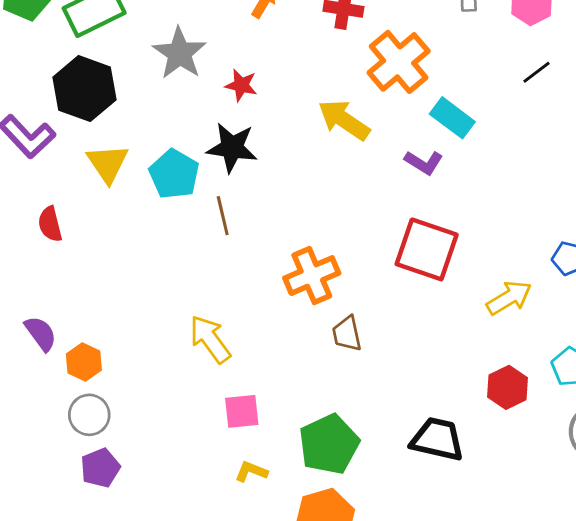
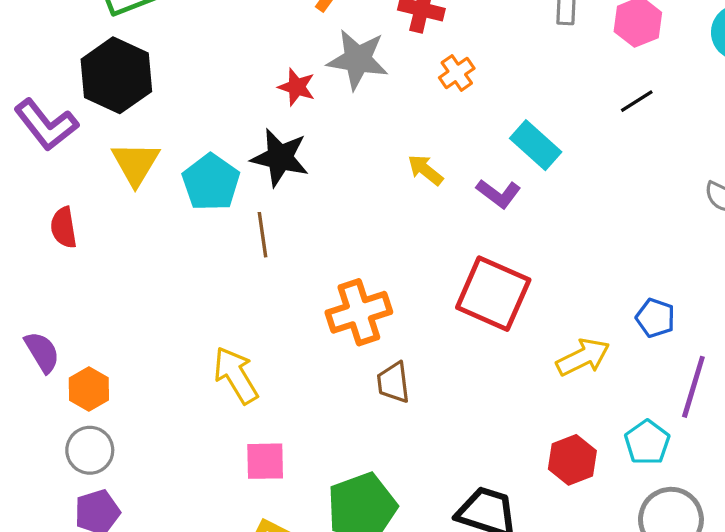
gray star: (180, 53) -> (358, 60), moved, turned -30
orange cross: (399, 62) -> (457, 73), moved, size x0.5
yellow arrow: (344, 120) -> (425, 170), moved, size x0.6

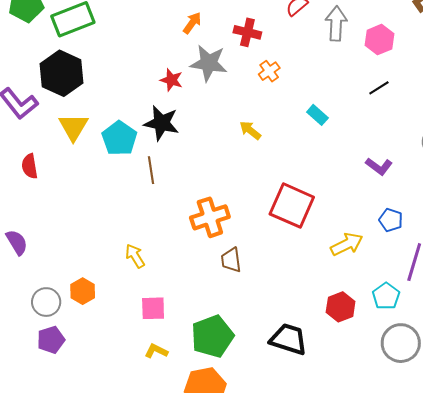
cyan rectangle: (536, 145) -> (317, 115), size x0.7
purple L-shape: (499, 194) -> (379, 166), moved
yellow arrow: (236, 375) -> (135, 256), size x0.7
orange hexagon: (89, 389) -> (83, 291), moved

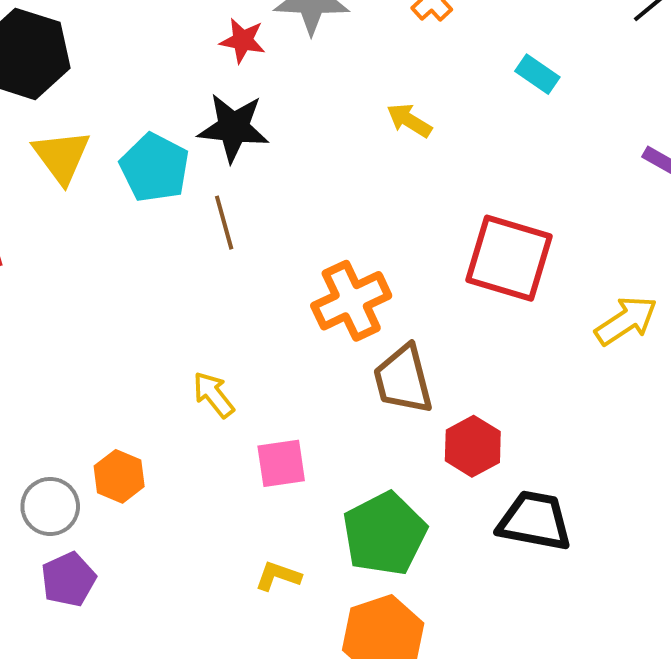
brown trapezoid: (231, 260) -> (403, 379), size x1.4
red hexagon: (341, 307) -> (473, 446), moved
pink square: (153, 308) -> (281, 463), moved

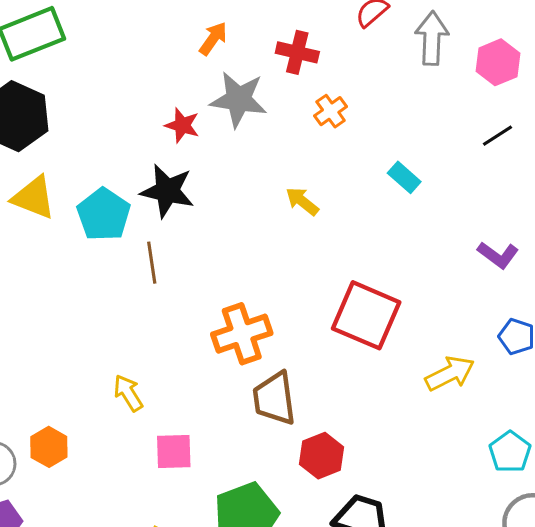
yellow triangle: (62, 156) -> (34, 198), turned -39

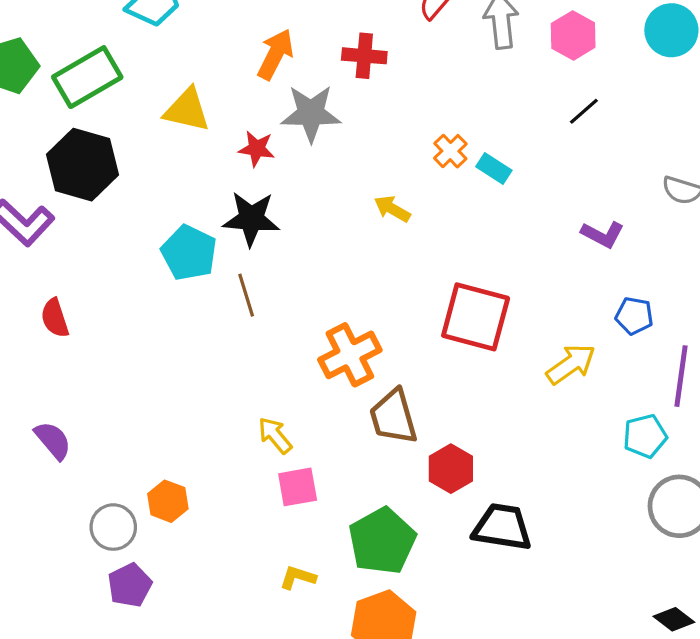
orange arrow: (213, 39) -> (275, 54), size x1.4
orange cross: (331, 111) -> (450, 151), moved
yellow triangle: (34, 198) -> (187, 110), moved
yellow arrow: (128, 393) -> (275, 435), moved
cyan pentagon: (510, 452) -> (645, 436), turned 30

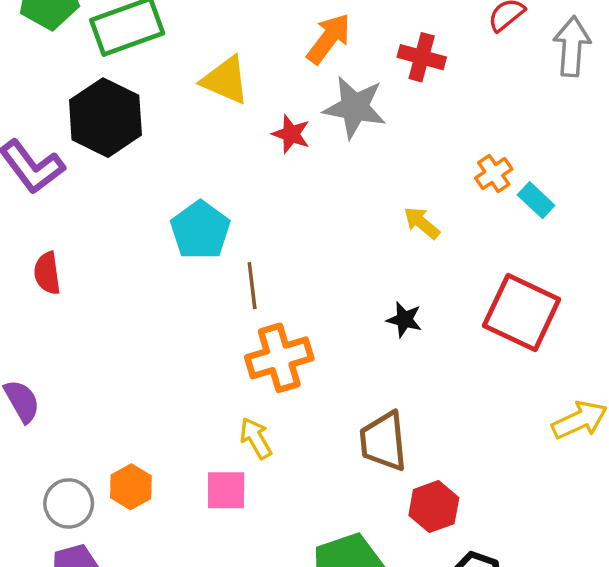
black star: (251, 219) -> (404, 320), moved, size x0.6
red square: (476, 317) -> (522, 312), moved
orange cross: (350, 355) -> (279, 358), moved
pink square: (298, 487) -> (226, 490), moved

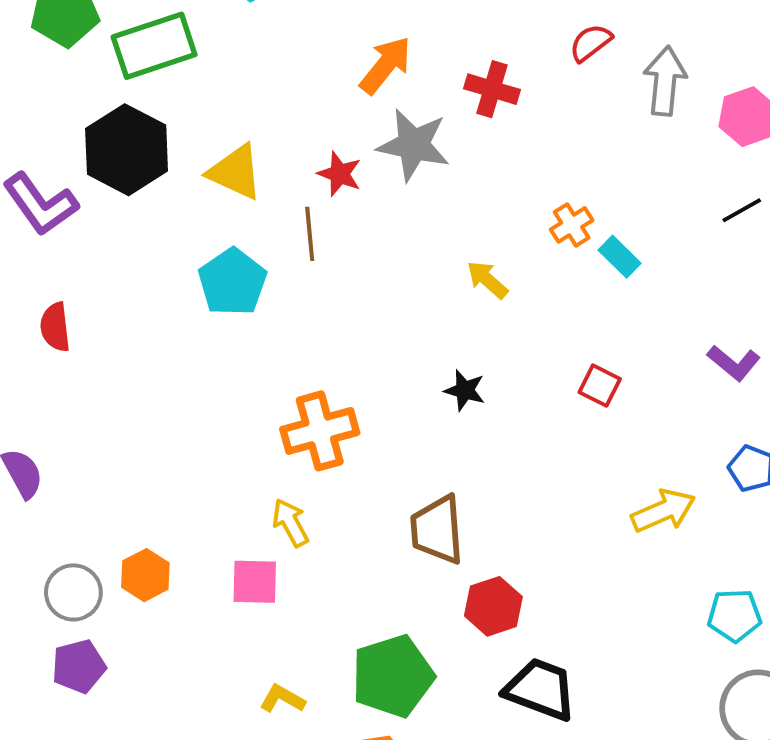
yellow triangle: (225, 80) -> (235, 172), moved
brown line: (252, 286) -> (310, 234), moved
red square: (522, 312) -> (600, 386), size x0.5

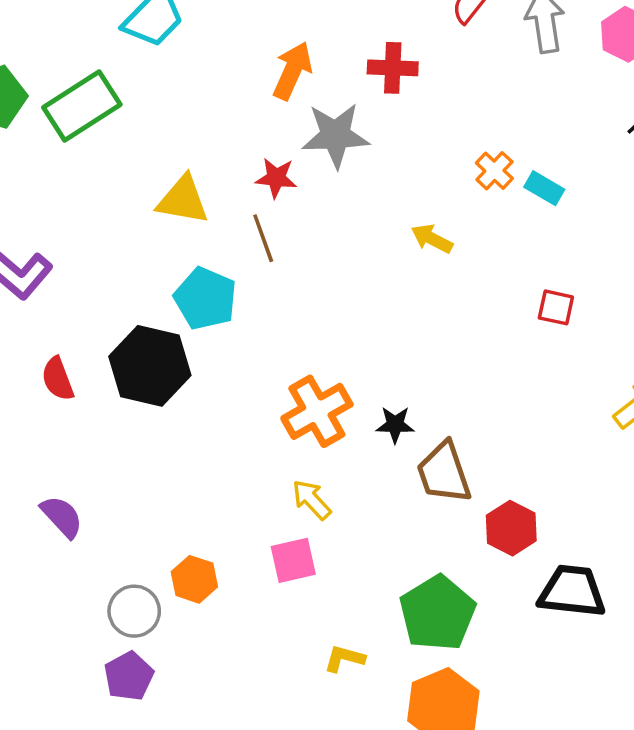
black hexagon: (127, 150) -> (150, 366), moved
black star: (465, 390) -> (395, 425), moved
purple pentagon: (79, 666) -> (129, 676), moved

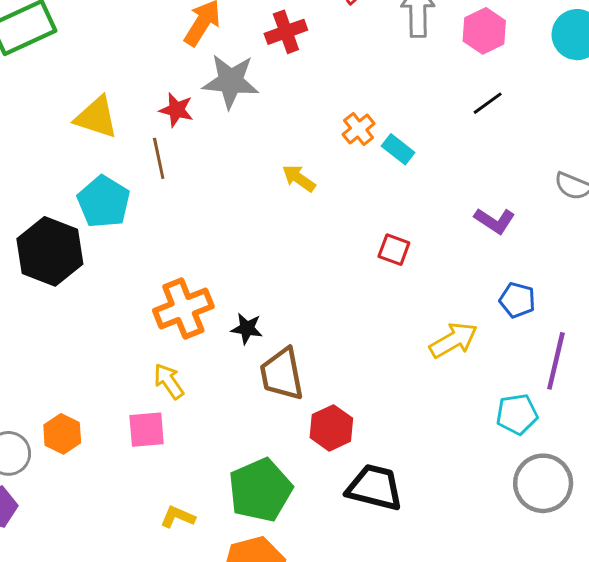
red cross: (393, 68) -> (286, 32), turned -30

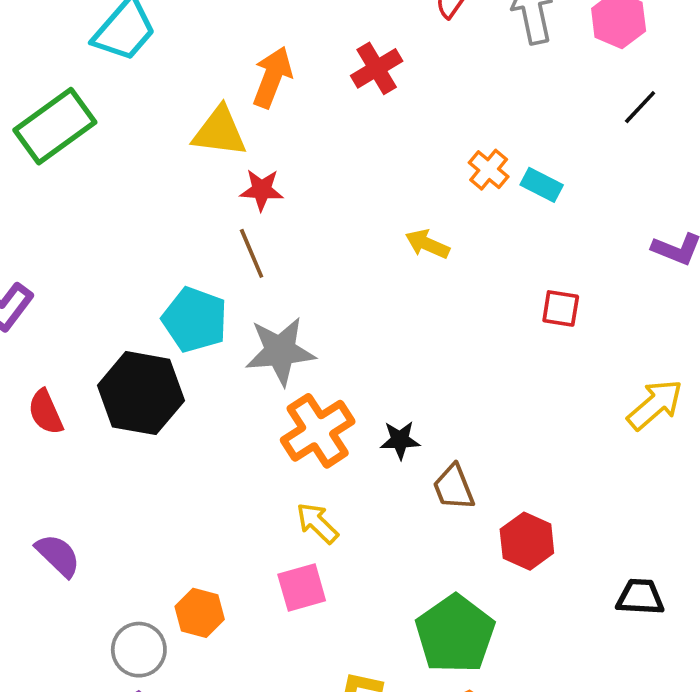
gray star: (231, 81) -> (280, 351), moved
yellow triangle: (96, 117) -> (220, 132), moved
brown trapezoid: (282, 374) -> (454, 487), size x0.7
black trapezoid: (375, 487) -> (640, 597), moved, size x0.7

